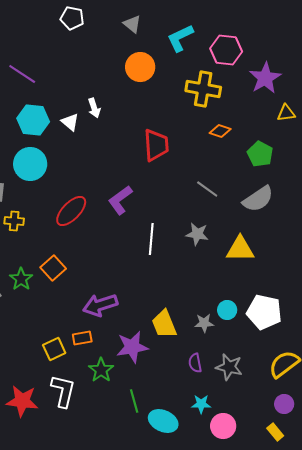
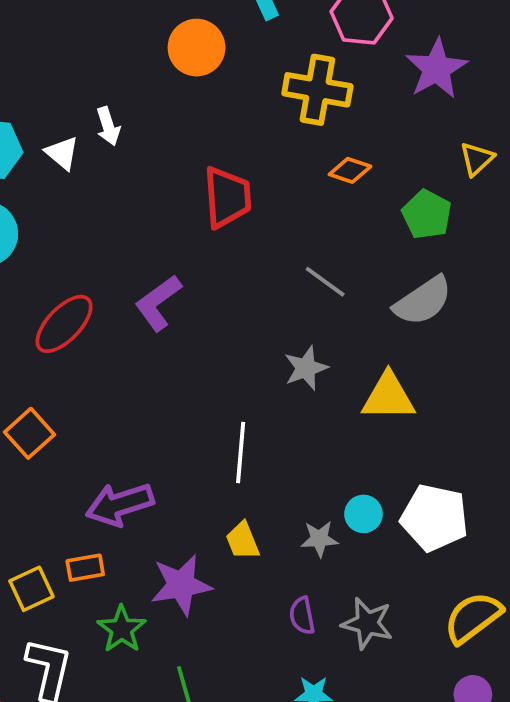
yellow triangle: (286, 113) -> (477, 159), moved, turned -36
gray star: (197, 234) -> (306, 368), turned -30
white line: (151, 239) -> (241, 453), moved
yellow trapezoid: (164, 324) -> (243, 541), size x0.7

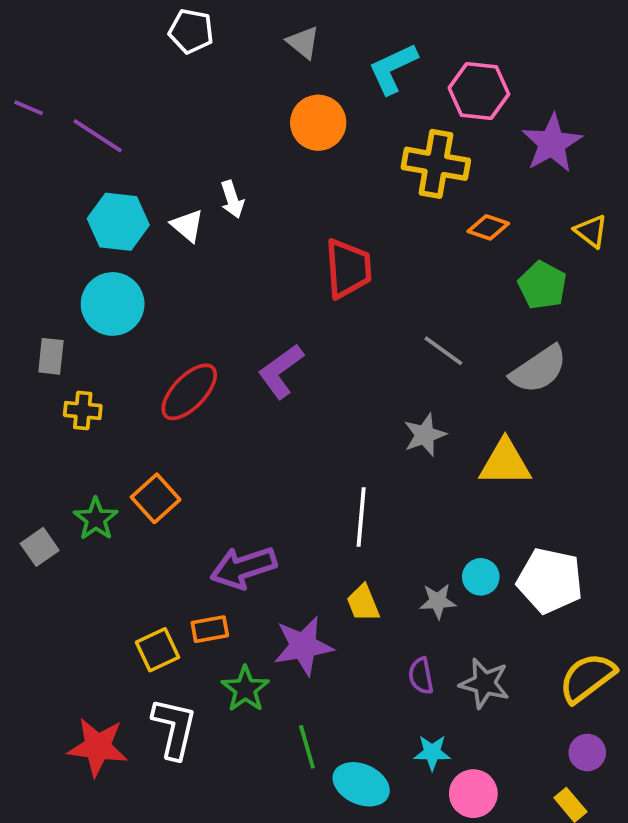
yellow triangle: (477, 159) -> (591, 231), turned -39
orange diamond: (350, 170) -> (488, 227), moved

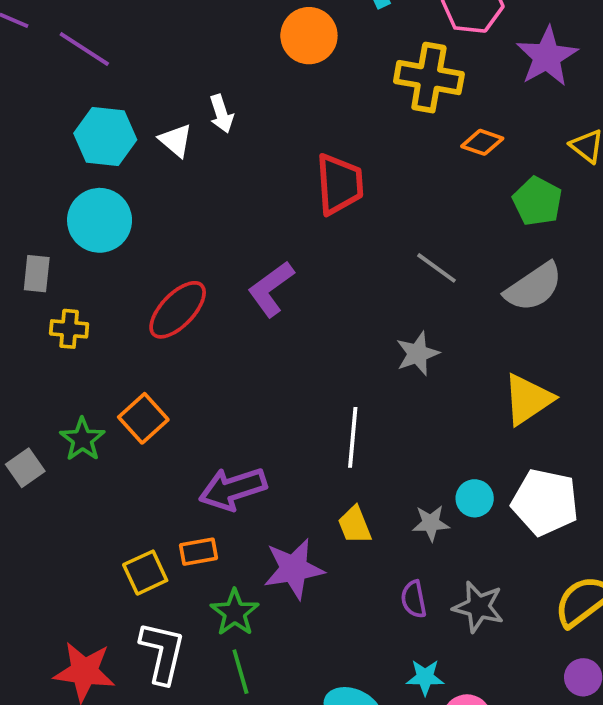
yellow triangle: (505, 463) -> (528, 399), moved, turned -34
green line: (307, 747) -> (240, 672), moved

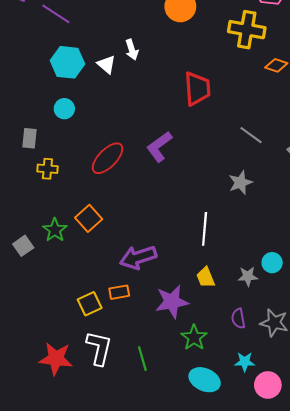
cyan circle: (100, 220) -> (64, 109), size x0.6
green star: (235, 613) -> (194, 338), moved

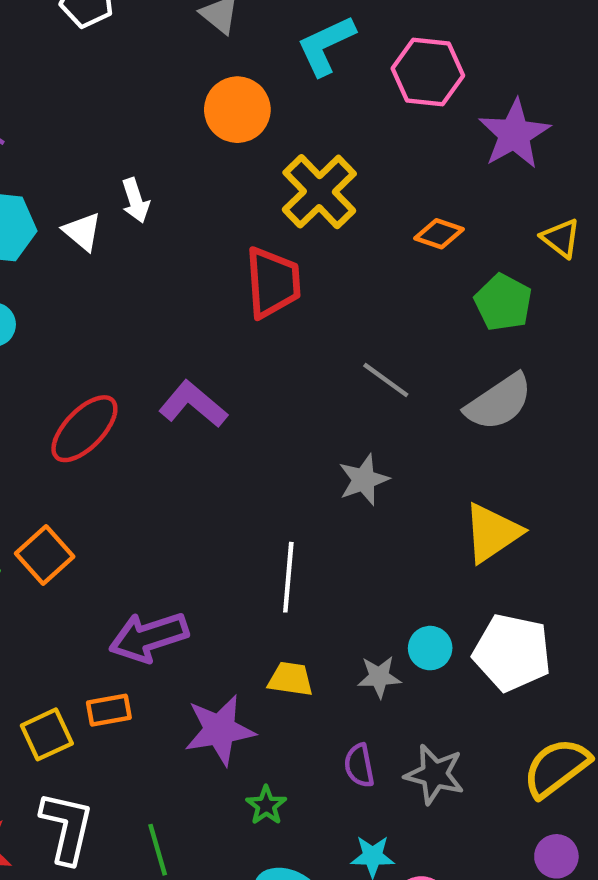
yellow cross: (247, 30) -> (319, 192), moved, turned 36
purple L-shape: (159, 147) -> (193, 404), turned 76
yellow trapezoid: (206, 277) -> (291, 679), turned 120
green star: (194, 338) -> (266, 805), size x0.7

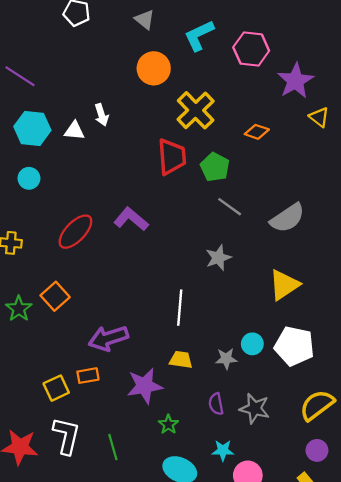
white triangle: (82, 232) -> (74, 131), turned -35
yellow triangle: (561, 238) -> (319, 117), moved
green pentagon: (503, 302) -> (215, 167), moved

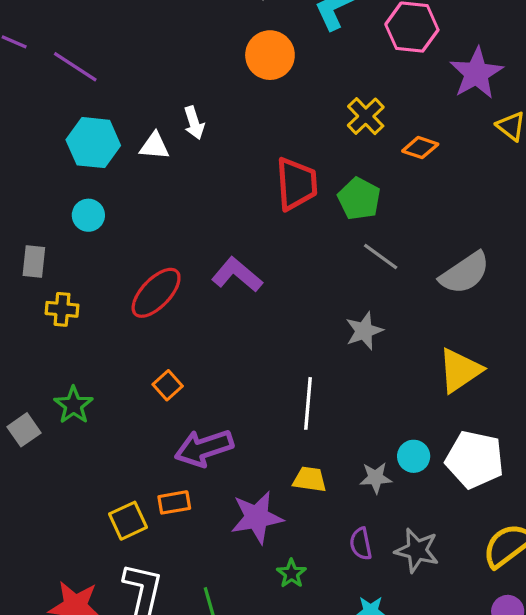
yellow cross: (196, 110) -> (366, 116), moved, size x0.7
orange square: (55, 296) -> (168, 385), moved, size x0.7

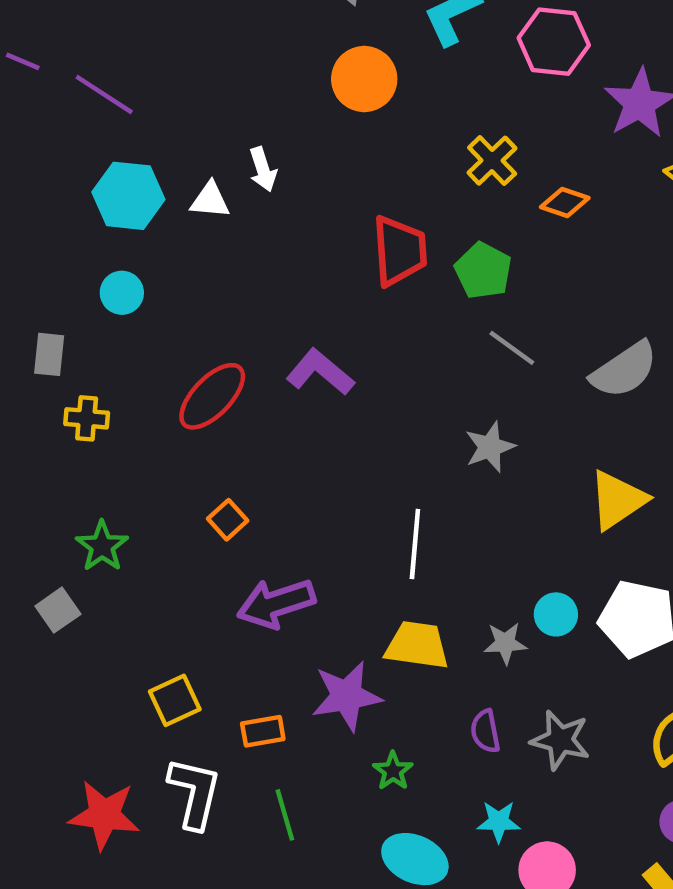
gray square: (24, 430) -> (58, 610), moved
yellow trapezoid: (310, 479) -> (417, 645), size x1.4
orange rectangle: (174, 502) -> (263, 731), moved

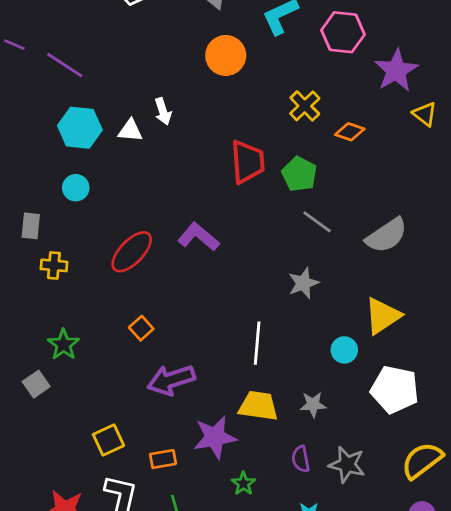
cyan circle: (556, 614) -> (344, 350), moved

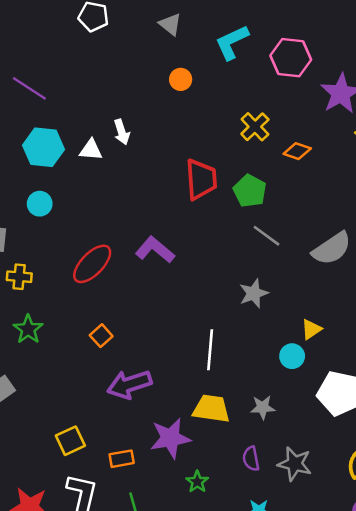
orange circle: (226, 55) -> (181, 79), size x0.6
yellow triangle: (382, 316) -> (311, 329), moved, size x0.6
green star: (63, 344) -> (28, 329), moved

